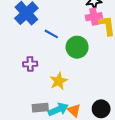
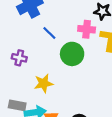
pink cross: (94, 17) -> (87, 29), moved

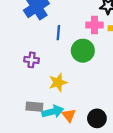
blue line: (49, 33) -> (58, 33), turned 56

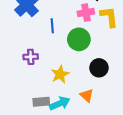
orange triangle: (69, 115) -> (87, 95), moved
black circle: (97, 118) -> (99, 68), moved

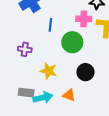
yellow star: (60, 74) -> (49, 71), turned 30
orange triangle: (87, 95) -> (69, 95), turned -32

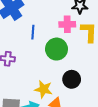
yellow star: (49, 71) -> (44, 89), moved

